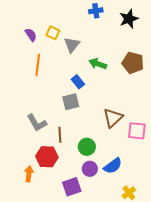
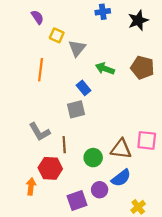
purple semicircle: (31, 35) -> (37, 17), moved
brown triangle: (113, 118) -> (121, 149), moved, turned 50
purple circle: (90, 169) -> (100, 190), moved

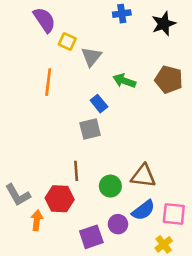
purple semicircle: (37, 17) -> (44, 20), size x1.5
gray L-shape: (40, 132) -> (18, 195), moved
pink square: (147, 140) -> (174, 214), moved

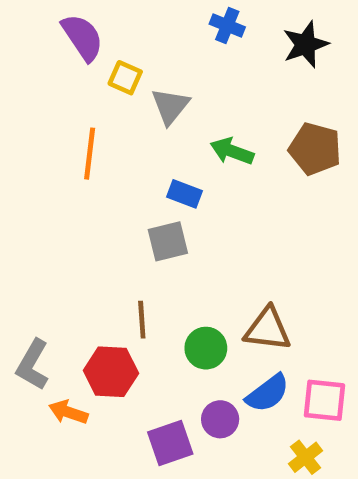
blue cross: (122, 14) -> (227, 25), turned 30
blue rectangle: (99, 104) -> (185, 194), turned -30
gray L-shape: (18, 195) -> (33, 365), turned 60
orange arrow: (37, 220) -> (68, 412), turned -78

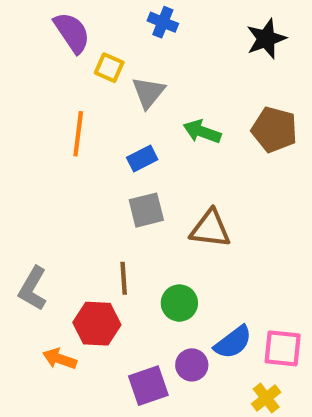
blue cross: (227, 25) -> (163, 22), moved
blue rectangle: (185, 194) -> (142, 158), moved, turned -48
brown triangle: (268, 329) -> (210, 229), moved
gray L-shape: (33, 365) -> (33, 289), moved

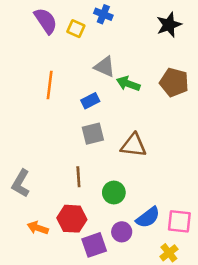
yellow square: (109, 68) -> (76, 29), moved
gray triangle: (148, 92) -> (105, 67), moved, turned -45
red hexagon: (97, 324) -> (72, 219), moved

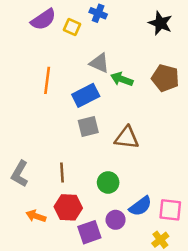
purple semicircle: (46, 21) -> (43, 19), turned 90
black star: (169, 25) -> (160, 23), turned -30
blue rectangle: (90, 101) -> (86, 95), size x1.5
brown line: (78, 177) -> (62, 173), moved

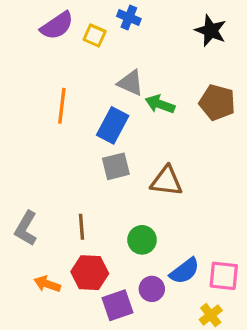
blue rectangle: (86, 95) -> (113, 125), turned -35

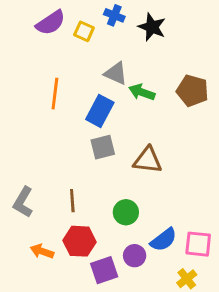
black star: (211, 31) -> (152, 27), moved

